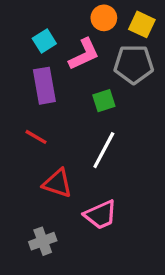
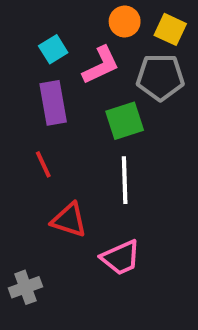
green square: (104, 101) -> (125, 121), size x1.4
red line: (36, 137) -> (43, 164), turned 35
white line: (104, 150) -> (125, 180), turned -30
gray cross: (43, 241) -> (25, 287), moved

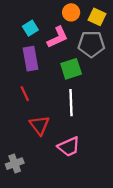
red triangle: (69, 220) -> (39, 125), turned 35

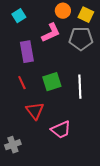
cyan square: (30, 28) -> (19, 16), moved
green square: (71, 69) -> (52, 82), moved
white line: (71, 103) -> (80, 87), moved

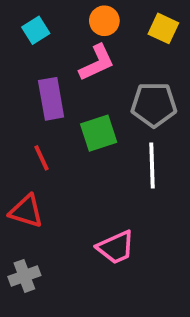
orange circle: (63, 11) -> (104, 21), moved
gray pentagon: (81, 39) -> (154, 105), moved
green square: (52, 82) -> (99, 133), moved
red triangle: (35, 111) -> (26, 211), moved, turned -36

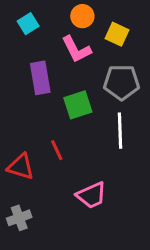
yellow square: (163, 28) -> (117, 34), moved
pink L-shape: (97, 63) -> (76, 49), turned 88
red line: (42, 158) -> (57, 150), moved

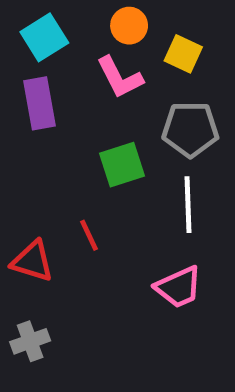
cyan square: (28, 24) -> (44, 37), size x1.4
purple rectangle: (40, 78) -> (40, 103), moved
pink trapezoid: (91, 195) -> (179, 287), moved

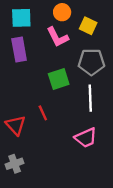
cyan square: (44, 37) -> (21, 18), turned 30
red triangle: (32, 261) -> (16, 125), turned 30

